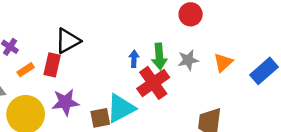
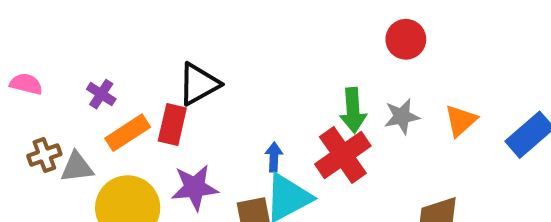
blue arrow: (134, 59) -> (274, 157), moved
orange rectangle: (26, 70) -> (128, 133), size x1.5

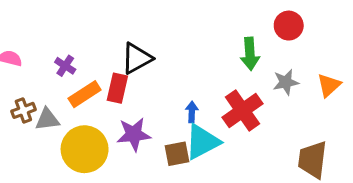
green arrow: (353, 110) -> (250, 54), moved

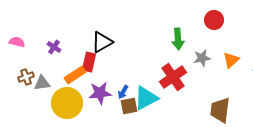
red circle: (289, 26) -> (214, 20), moved
orange rectangle: (85, 94) -> (75, 75), moved
blue arrow: (192, 112) -> (123, 92), moved, turned -152

